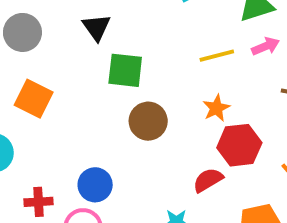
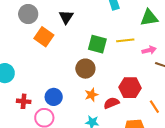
pink arrow: (266, 46) -> (149, 50), moved
green square: (125, 70) -> (97, 44), moved
orange square: (34, 99) -> (44, 37), moved
orange star: (216, 108) -> (91, 95), moved

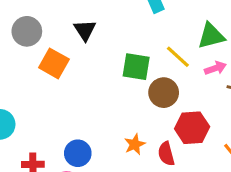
green triangle: (149, 18) -> (211, 36), moved
yellow line: (125, 40) -> (178, 57), turned 54
brown circle: (85, 69) -> (164, 93), moved
red semicircle: (111, 103) -> (166, 154), turned -77

